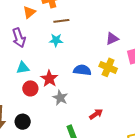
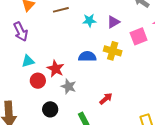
cyan star: (56, 40) -> (89, 21), moved
black circle: (23, 122) -> (50, 109), moved

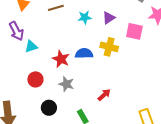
pink square: (139, 36) -> (134, 31), turned 36
cyan triangle: (28, 61) -> (31, 46), moved
red star: (56, 69) -> (61, 59), moved

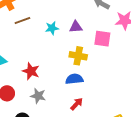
purple triangle: (109, 18) -> (76, 27), turned 32
blue semicircle: (84, 53) -> (74, 79), moved

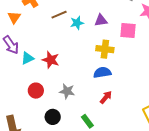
brown line: (22, 21) -> (59, 15), moved
red star: (31, 71) -> (51, 60), moved

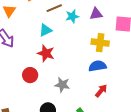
cyan triangle: (27, 58) -> (46, 30), moved
red circle: (36, 91) -> (30, 75), moved

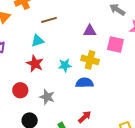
cyan star: (72, 16) -> (65, 65), moved
red circle: (30, 75) -> (20, 90), moved
red arrow: (101, 91) -> (85, 117), moved

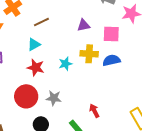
blue semicircle: (84, 83) -> (111, 60), moved
red circle: (20, 90) -> (26, 96), size x1.5
red arrow: (85, 117) -> (94, 111), turned -64

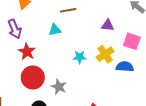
yellow cross: (89, 54) -> (105, 54), turned 36
red star: (36, 68) -> (27, 52), moved

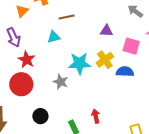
cyan star: (80, 57) -> (79, 63), size x1.6
red circle: (33, 78) -> (21, 84), moved
gray star: (59, 87) -> (61, 82), moved

